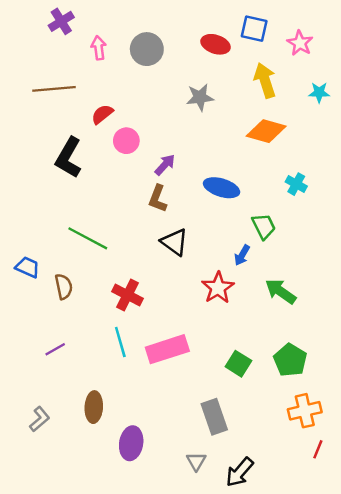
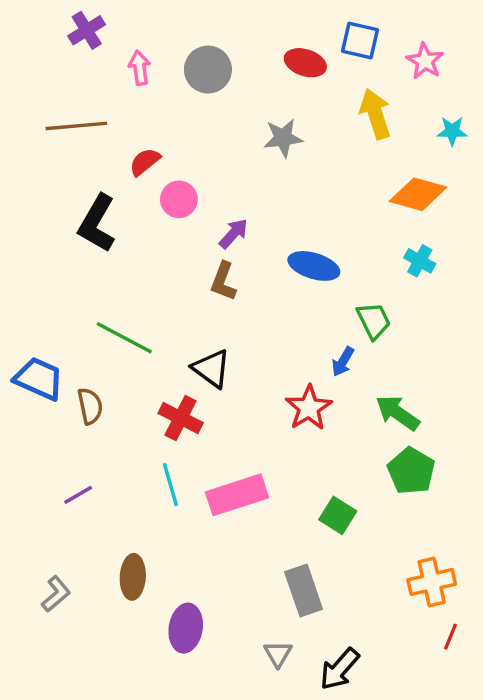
orange diamond: (266, 131) -> (418, 194), moved
black triangle: (175, 242) -> (211, 368), moved
blue trapezoid: (27, 267) -> (39, 379), size x1.4
green pentagon: (290, 360) -> (411, 471), moved

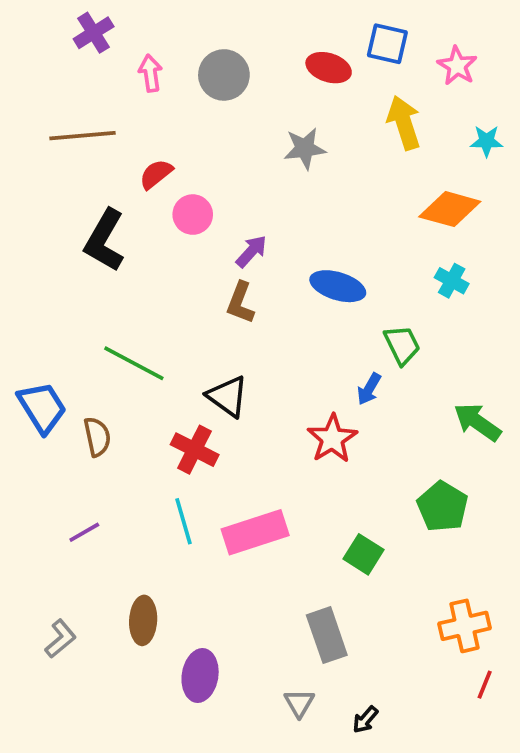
blue trapezoid: (39, 379) -> (42, 407), turned 34
green arrow: (398, 413) -> (477, 422), moved
black arrow: (339, 669) -> (365, 720), size x0.6

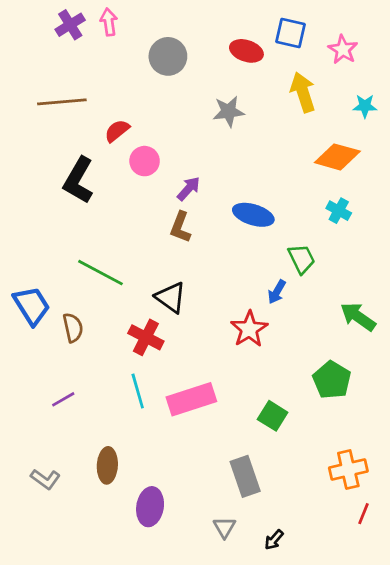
pink arrow: (150, 73) -> (109, 22), moved
gray L-shape: (60, 639) -> (45, 479), turned 76

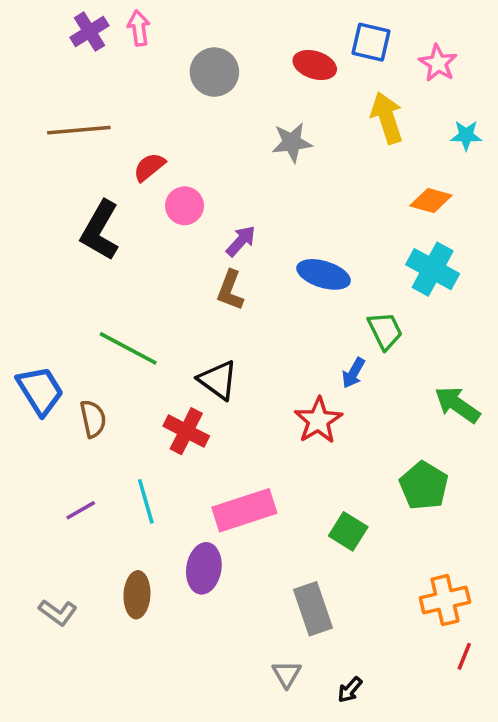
orange diamond: (337, 157) -> (431, 201), size x0.7
cyan cross: (339, 211) -> (433, 269), size x1.6
cyan line: (138, 391) -> (146, 501), moved
purple ellipse: (150, 507) -> (204, 568), moved

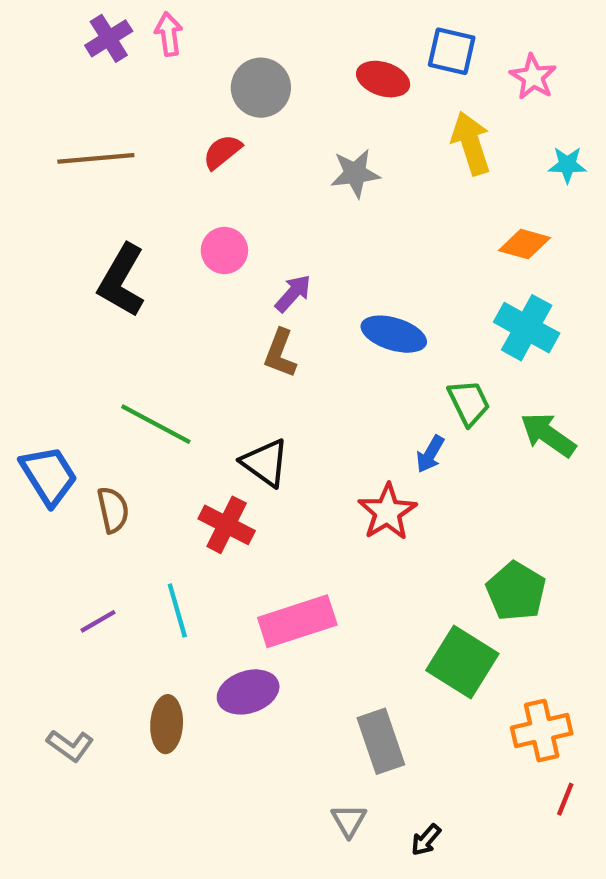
red semicircle: (149, 167) -> (222, 152), moved
green arrow: (457, 405) -> (548, 435), moved
green square: (348, 531) -> (462, 662), moved, size x1.5
purple ellipse: (204, 568) -> (248, 692), turned 63

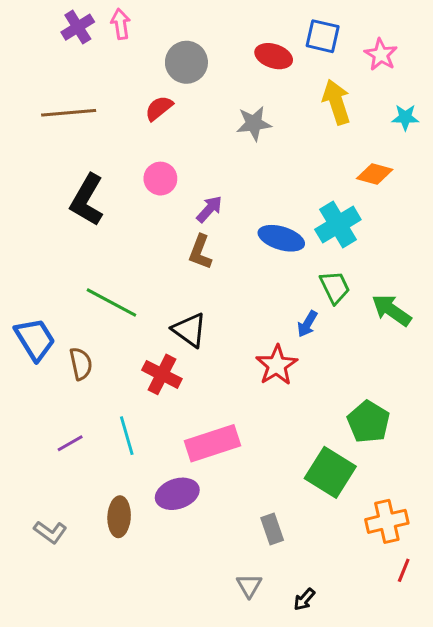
cyan cross: (527, 328) -> (338, 224), moved, turned 30
gray rectangle: (381, 741) -> (272, 529), size x0.7

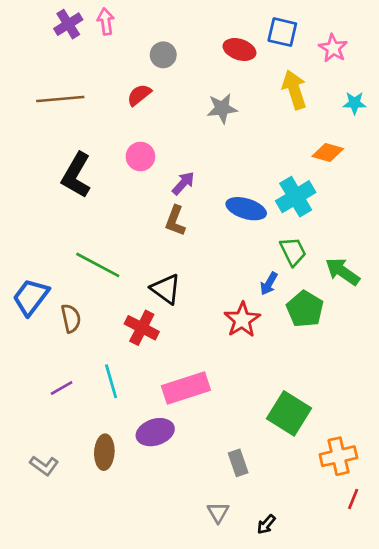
gray circle: (186, 62) -> (163, 55), size x0.7
blue trapezoid: (35, 339) -> (31, 297), turned -111
green pentagon: (369, 422) -> (305, 309), moved

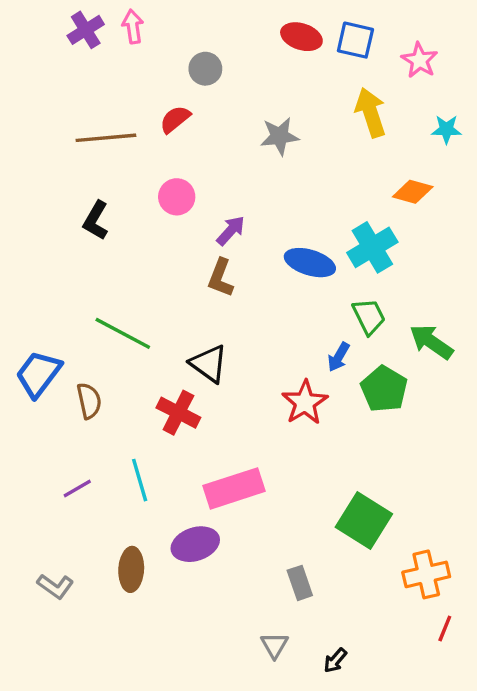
red ellipse: (239, 49) -> (301, 37), moved
brown line: (60, 99) -> (106, 138), moved
black L-shape: (76, 175) -> (96, 220), size x0.7

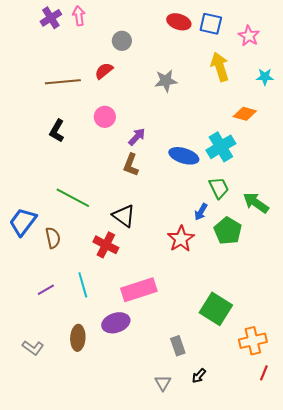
black arrow: (335, 660) -> (199, 376), moved

